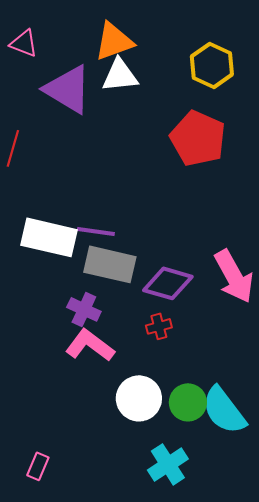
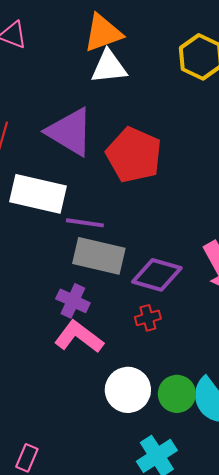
purple triangle: (68, 89) -> (70, 132), moved
red pentagon: (198, 138) -> (134, 155), moved
white rectangle: (49, 237) -> (38, 194), moved

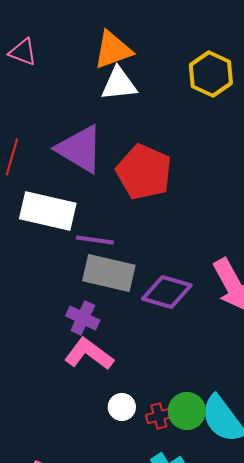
red cross: (148, 318) -> (159, 416), moved
white circle: (128, 390) -> (122, 407), moved, size x0.6

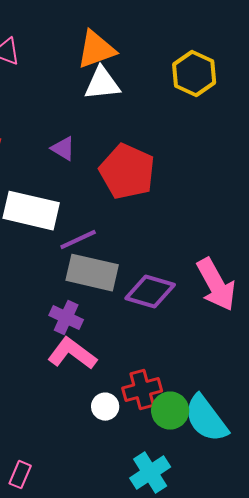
purple triangle: (80, 149) -> (63, 149), size x0.5
purple line: (95, 240) -> (78, 240), turned -33
red cross: (159, 416) -> (142, 390), moved, size x1.5

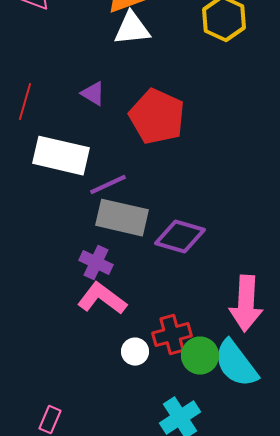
pink arrow: (216, 285) -> (246, 304), moved, turned 32

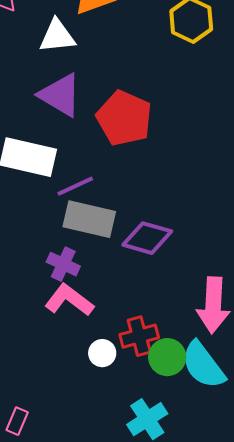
white triangle: (132, 29) -> (57, 36), moved
purple triangle: (93, 94) -> (60, 95), size x1.8

